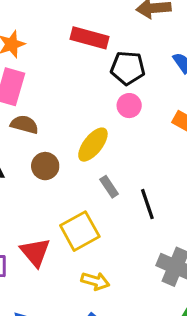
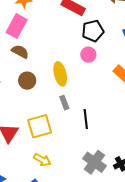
black pentagon: (128, 68) -> (93, 31), turned -30
yellow ellipse: (93, 145) -> (60, 74), turned -65

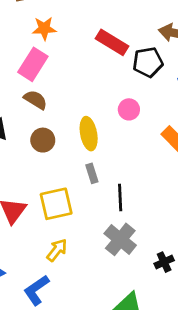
black pentagon: (93, 31) -> (148, 62), moved
yellow arrow: (42, 160) -> (57, 250), turned -84
gray cross: (94, 162) -> (120, 239), moved

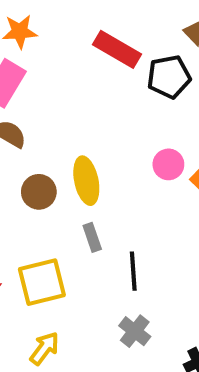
pink circle: (129, 109) -> (168, 164), moved
brown circle: (43, 140) -> (39, 192), moved
gray cross: (120, 239) -> (135, 331), size x0.7

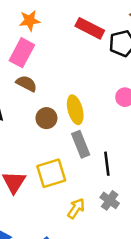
gray rectangle: (92, 237) -> (81, 144), size x1.5
yellow arrow: (45, 348) -> (76, 208), moved

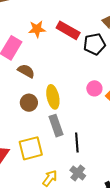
orange star: (30, 21) -> (37, 29), moved
brown semicircle: (26, 83) -> (26, 71), moved

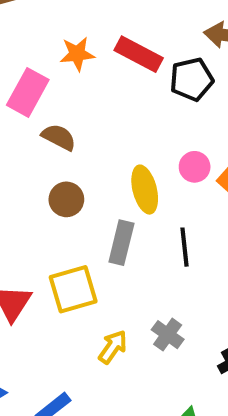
yellow ellipse: (53, 97) -> (145, 190), moved
gray rectangle: (56, 126) -> (121, 243), turned 35
black line: (77, 143) -> (184, 247), moved

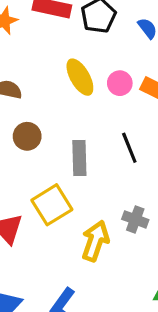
yellow ellipse: (145, 190) -> (80, 77), moved
yellow arrow: (113, 347) -> (95, 241), size x1.4

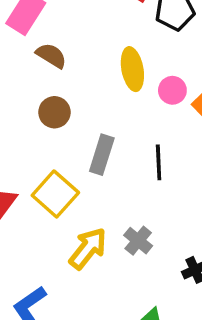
yellow square: (52, 205) -> (55, 194), turned -36

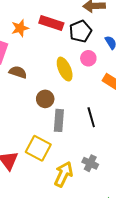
pink circle: (172, 90) -> (88, 58), moved
brown circle: (54, 112) -> (45, 99), moved

